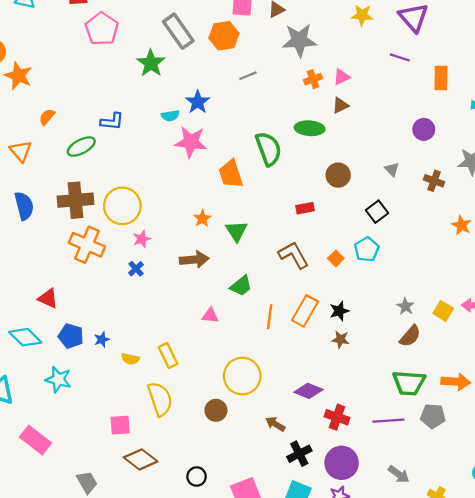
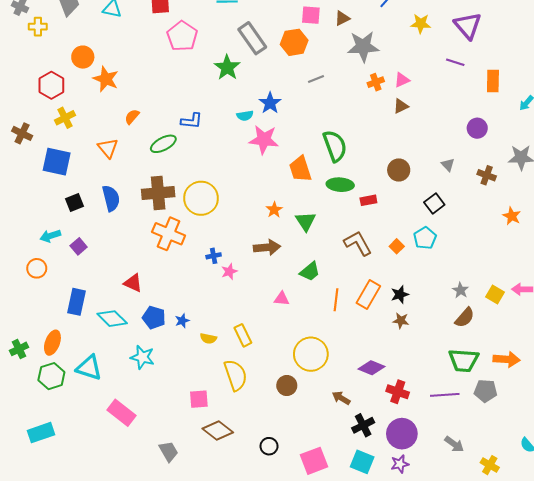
green ellipse: (310, 128) -> (340, 185), moved
pink star: (142, 239) -> (229, 271), moved
blue cross: (136, 269) -> (214, 256), turned 32

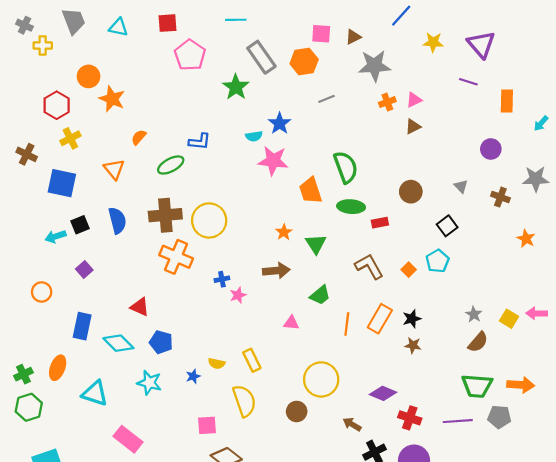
cyan arrow: (50, 236) -> (55, 236), moved
blue star: (182, 321) -> (193, 376), moved
green hexagon: (51, 376) -> (29, 407), moved

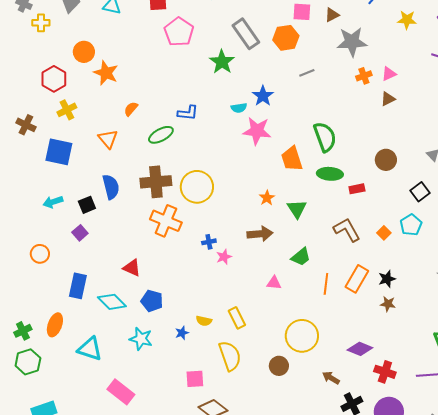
black square: (80, 225) -> (87, 205), moved

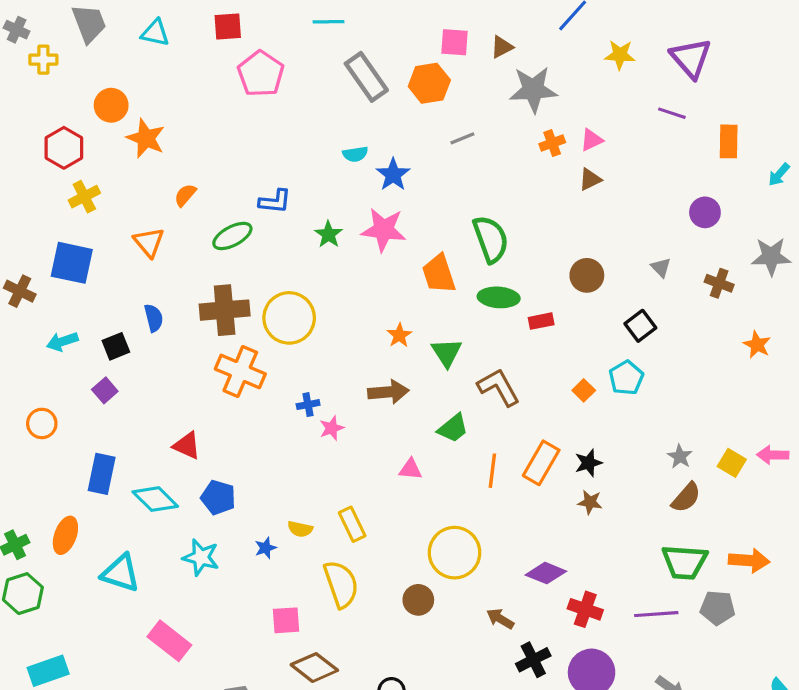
green star: (222, 62) -> (329, 234), moved, size x0.7
cyan semicircle: (239, 108) -> (355, 154), moved
brown cross: (26, 125) -> (20, 291), moved
blue semicircle: (111, 187) -> (154, 318), size x0.7
brown L-shape: (347, 230) -> (499, 387), moved

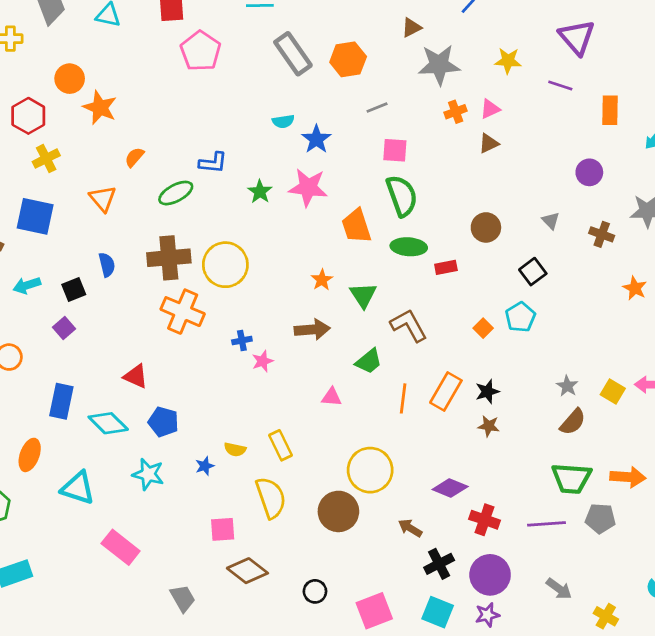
pink square: (455, 42) -> (395, 150), moved
yellow star: (620, 55) -> (508, 61), moved
brown circle: (418, 600) -> (338, 511), size x1.5

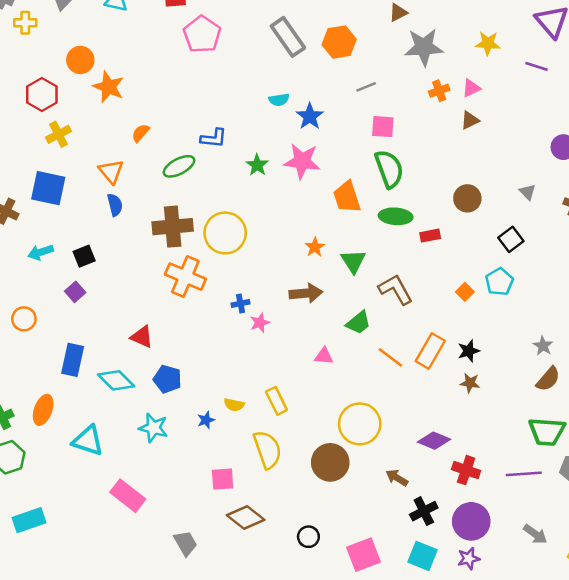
blue semicircle: (107, 265) -> (115, 205), moved
orange line: (403, 398) -> (390, 357), turned -60

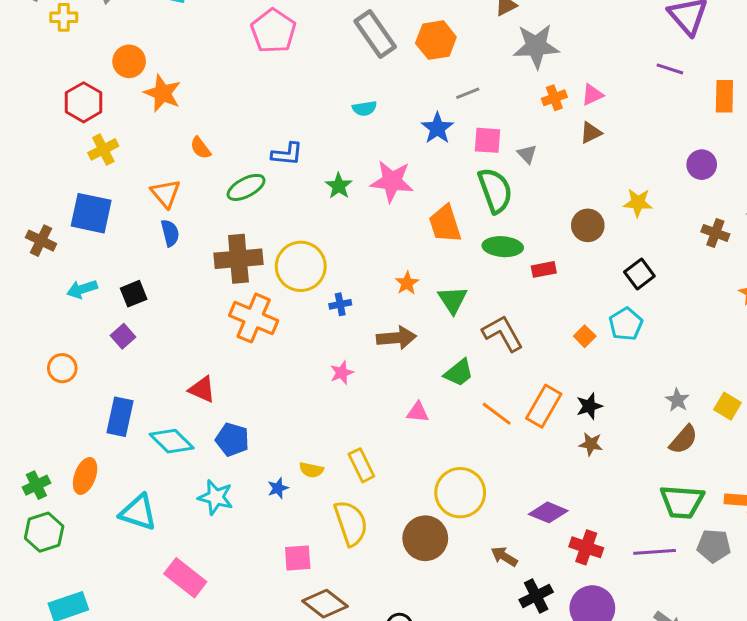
yellow star: (488, 43) -> (638, 203), moved
blue star: (310, 116) -> (437, 128), moved
orange semicircle: (141, 133) -> (200, 148), turned -78
gray triangle: (528, 192) -> (527, 154), moved
blue cross: (241, 303) -> (340, 304), moved

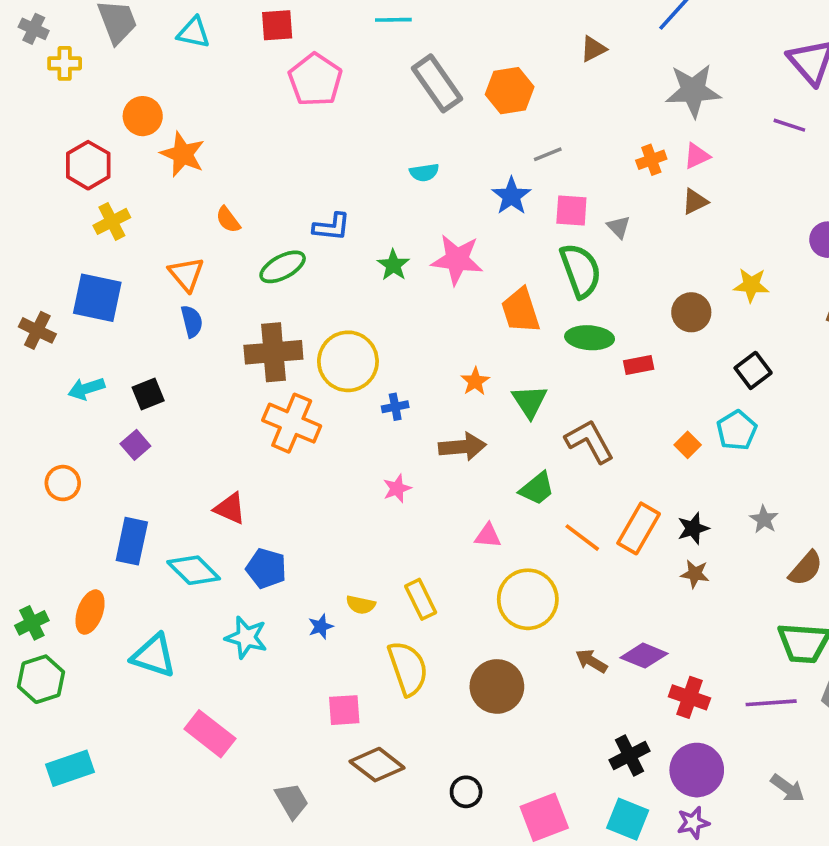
gray star: (536, 46) -> (693, 91), moved
gray star: (677, 400) -> (764, 519), moved
yellow circle: (460, 493) -> (528, 599), moved
brown arrow: (504, 556) -> (591, 661), moved

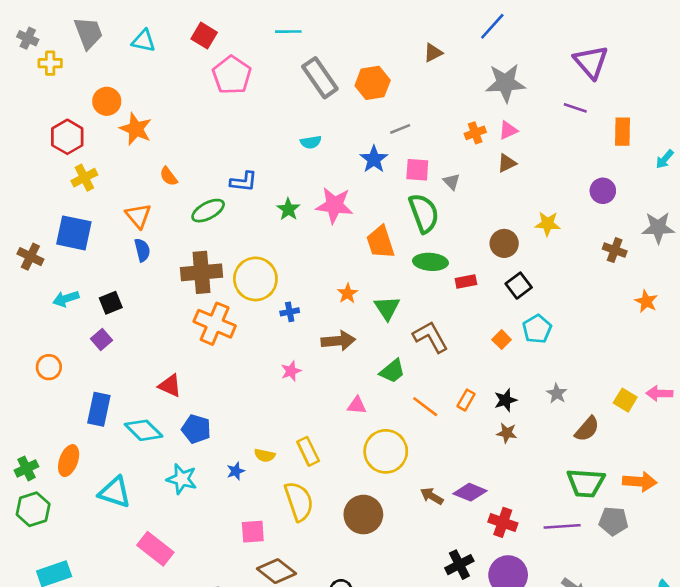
red square: (277, 25) -> (204, 36), turned 35
black square: (753, 370) -> (519, 286), moved
orange rectangle: (639, 528) -> (466, 400), size x0.6

